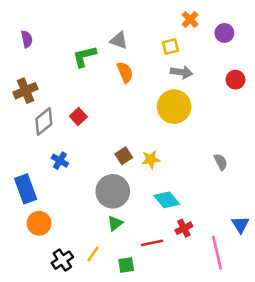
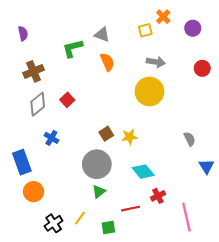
yellow square: (170, 46) -> (145, 30), moved
brown cross: (26, 91) -> (34, 71), moved
blue triangle: (240, 224) -> (206, 166), moved

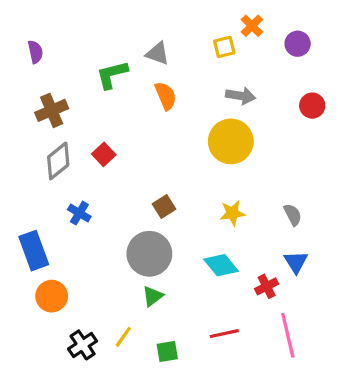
yellow star: (129, 137) -> (232, 213), moved
blue triangle: (206, 166) -> (296, 262), moved
red cross: (158, 196) -> (267, 286), moved
red line: (131, 209) -> (224, 334), moved

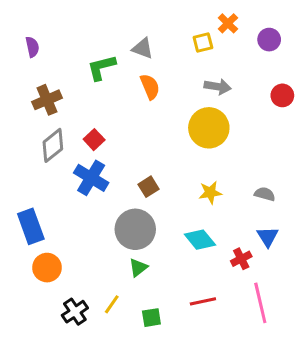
blue cross: (79, 213) -> (91, 178), moved, size x1.6
gray semicircle: (293, 215) -> (265, 194), turned -48

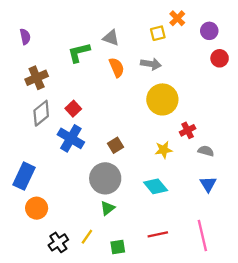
gray arrow: (218, 87) -> (151, 64), moved
red circle: (282, 95) -> (220, 58), moved
blue rectangle: (31, 226) -> (24, 176), turned 45
red cross: (241, 259) -> (188, 130), moved

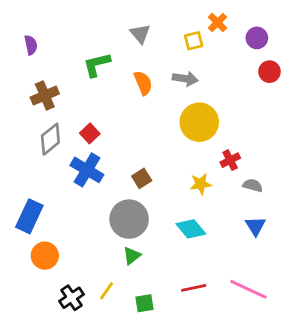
gray triangle: (111, 38) -> (140, 34), moved, turned 30
pink line: (202, 236) -> (248, 289), turned -52

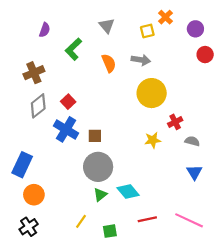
purple semicircle: (31, 45) -> (45, 30), moved, turned 32
green L-shape: (97, 65) -> (73, 49), turned -30
brown square: (142, 178) -> (95, 136), moved, turned 32
cyan diamond: (191, 229) -> (128, 191), moved
black cross: (71, 298) -> (29, 227), moved

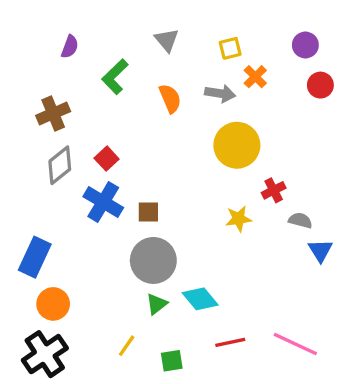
orange cross: (165, 17) -> (255, 77), moved
blue triangle: (194, 172) -> (320, 250), moved
black cross: (29, 227) -> (45, 354), size x1.5

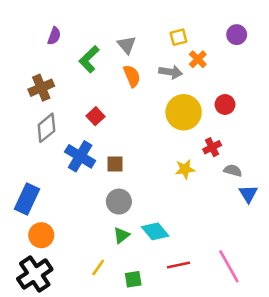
gray triangle: (167, 40) -> (127, 45), moved
red circle: (320, 85) -> (225, 104), moved
red square: (107, 159) -> (96, 116), moved
gray circle: (153, 260) -> (119, 202), size x0.7
pink line: (295, 344) -> (229, 266), turned 36

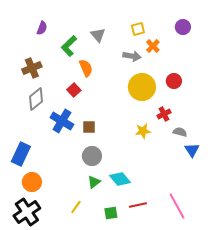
orange semicircle: (132, 76) -> (86, 68), moved
green square: (133, 279) -> (111, 213), moved

